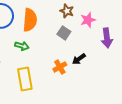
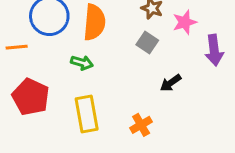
orange cross: (60, 67) -> (141, 125), moved

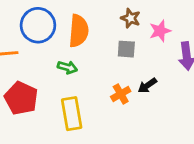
gray square: (147, 42) -> (126, 49), turned -30
orange cross: (141, 125) -> (121, 94), moved

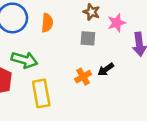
orange semicircle: (79, 31) -> (47, 23), size x0.7
green arrow: (67, 67) -> (24, 60), moved, size x1.5

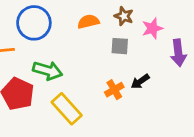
orange semicircle: (47, 23) -> (88, 22), moved, turned -108
yellow rectangle: (41, 93) -> (67, 109), turned -32

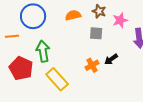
green arrow: (48, 71) -> (43, 51), turned -115

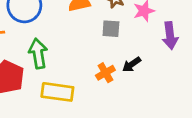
yellow rectangle: (57, 79) -> (57, 92), turned -40

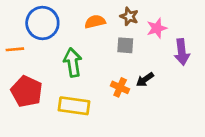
green arrow: (38, 53) -> (73, 62), moved
orange cross: (105, 73) -> (120, 87), turned -36

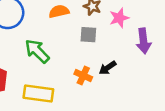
green arrow: (73, 62) -> (37, 51), turned -36

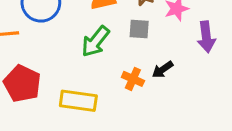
green arrow: (37, 51) -> (95, 41), moved, turned -96

